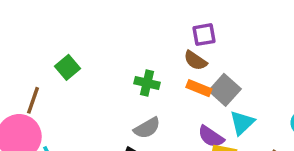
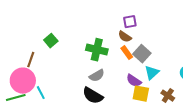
green cross: (147, 83) -> (97, 50), size x1.5
orange rectangle: (199, 88) -> (127, 53), turned 32

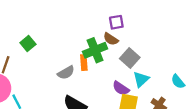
green cross: (97, 50) -> (95, 50), moved, turned -35
orange rectangle: (127, 53) -> (84, 63), moved, turned 32
gray semicircle: (97, 76) -> (66, 73), moved

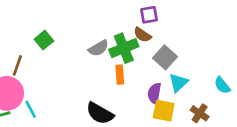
orange rectangle: (84, 63) -> (120, 75), moved
gray semicircle: (66, 73) -> (98, 48), moved
purple semicircle: (121, 88) -> (154, 93), turned 66

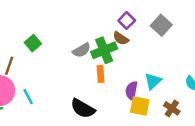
purple square: (149, 15) -> (127, 21), turned -35
gray square: (165, 57) -> (161, 25), moved
cyan line: (31, 109) -> (28, 97), moved

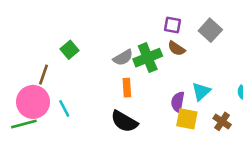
purple square: (127, 21) -> (172, 25), turned -35
brown semicircle: (121, 38) -> (176, 48), moved
orange rectangle: (101, 74) -> (127, 88), moved

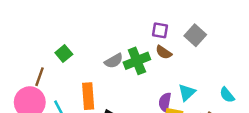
orange rectangle: (127, 88) -> (88, 96), moved, size x1.5

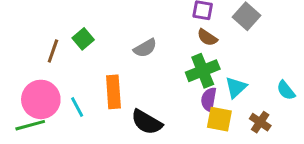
green cross: (137, 61) -> (203, 71), moved
brown line: (39, 77) -> (53, 51), moved

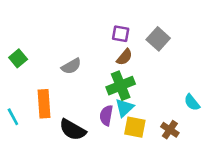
brown semicircle: (207, 37) -> (124, 57), turned -84
cyan triangle: (236, 87) -> (124, 108), moved
purple semicircle: (209, 99) -> (106, 115), moved

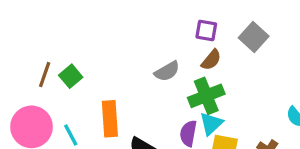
green square: (18, 58) -> (71, 76), moved
gray semicircle: (71, 66) -> (167, 71), moved

